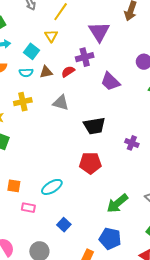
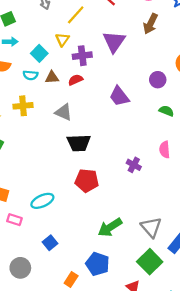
purple cross: (85, 57) -> (82, 56), moved
black trapezoid: (94, 126) -> (79, 143), moved

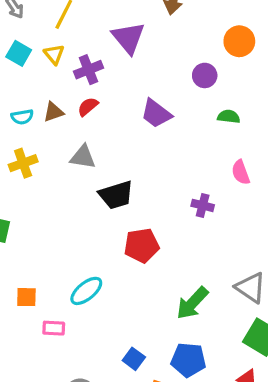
cyan square: (39, 53) -> (19, 53), moved
blue square: (50, 243) -> (134, 359), moved

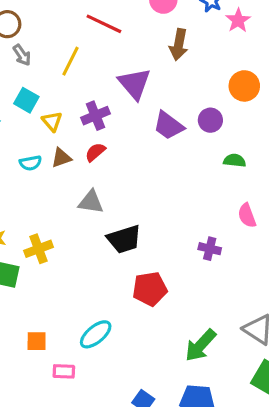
yellow triangle: (54, 54) -> (52, 121), moved
purple trapezoid: (156, 113) -> (168, 126), moved
yellow cross: (23, 163) -> (39, 249), moved

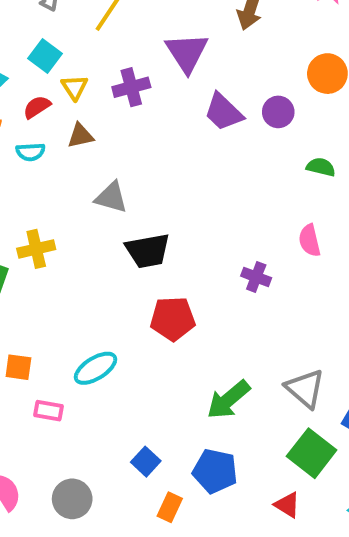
red semicircle: (95, 152) -> (37, 107), moved
green semicircle: (235, 160) -> (321, 167), moved
cyan semicircle: (30, 163) -> (30, 152), moved

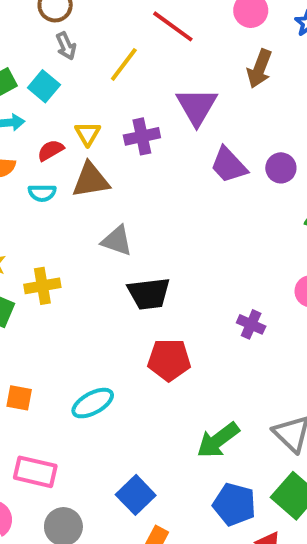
cyan square: (45, 56) -> (44, 86), moved
brown triangle: (81, 136) -> (91, 180), size x1.5
pink rectangle: (48, 411) -> (35, 472), moved, size x1.5
blue square: (146, 462) -> (136, 495), size x1.4
blue pentagon: (215, 471) -> (234, 504), moved

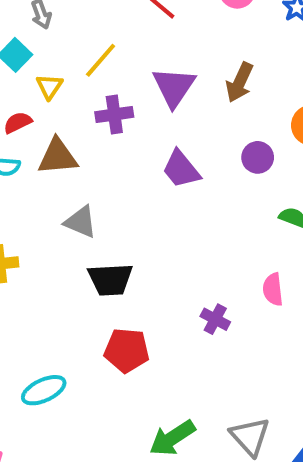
yellow line: (124, 64) -> (101, 60), moved
brown arrow: (259, 69) -> (240, 82), moved
yellow triangle: (88, 134) -> (49, 86), moved
purple trapezoid: (229, 165) -> (181, 169), moved

